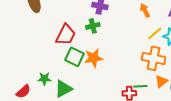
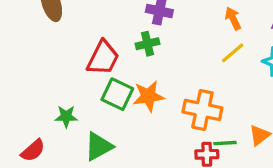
yellow line: (155, 33) -> (233, 53), moved
orange cross: (154, 58) -> (202, 110), moved
green star: (44, 79) -> (66, 116), moved

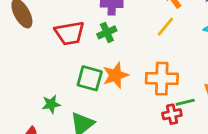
yellow line: (233, 53) -> (165, 27), moved
red trapezoid: (103, 58) -> (70, 33), moved, turned 64

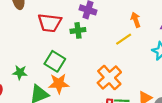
orange star: (116, 75) -> (59, 84), moved
orange cross: (162, 79) -> (109, 78), turned 30

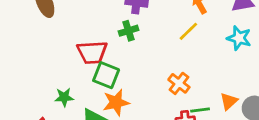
red trapezoid: (50, 23) -> (92, 52), moved
orange cross: (109, 78) -> (179, 83), size x0.7

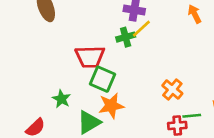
yellow line: (188, 31) -> (141, 29), moved
green star: (64, 97) -> (61, 99), turned 30

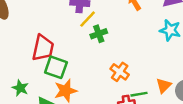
green cross: (126, 37) -> (99, 34), moved
red trapezoid: (90, 57) -> (43, 48), turned -72

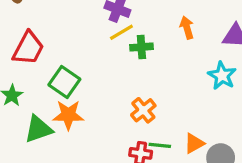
green cross: (99, 34) -> (141, 47), moved
red trapezoid: (43, 48) -> (28, 48), moved

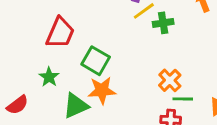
green line: (160, 145) -> (183, 99), moved

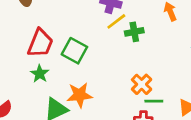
green square: (96, 61) -> (74, 51), moved
green star: (49, 77) -> (40, 74), moved

